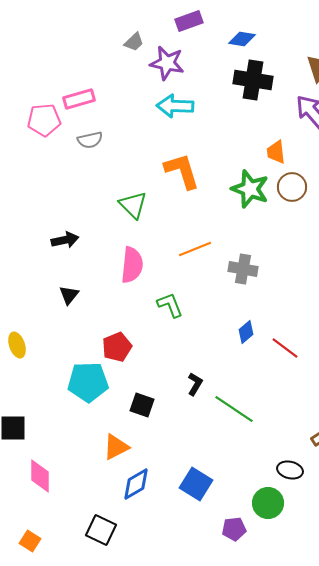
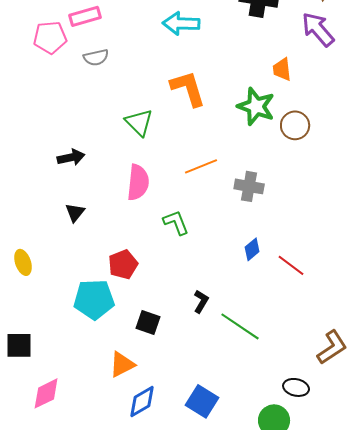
brown circle: (292, 187) -> (295, 125), moved
pink diamond: (40, 476) -> (46, 393), turned 64

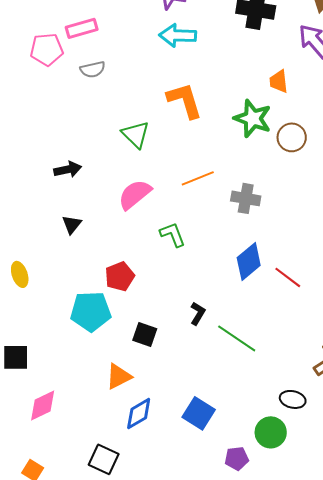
pink semicircle: (138, 182) -> (135, 194), turned -135
blue diamond: (252, 249) -> (249, 261), size x1.6

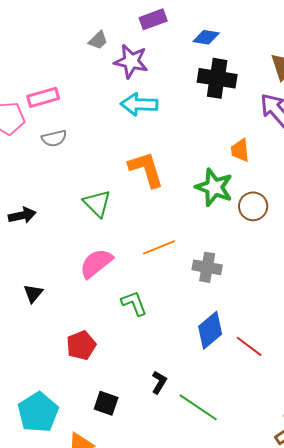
black arrow: (68, 169) -> (22, 215), moved
cyan pentagon: (91, 311) -> (38, 412), moved, turned -30

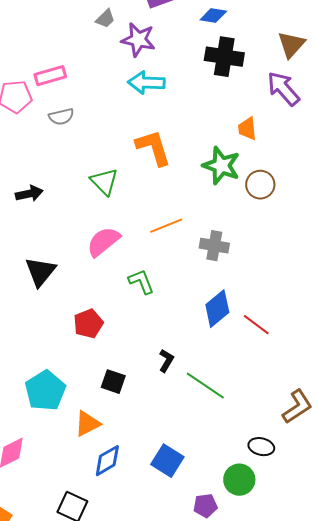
black triangle: (33, 293) -> (40, 272), size x1.6

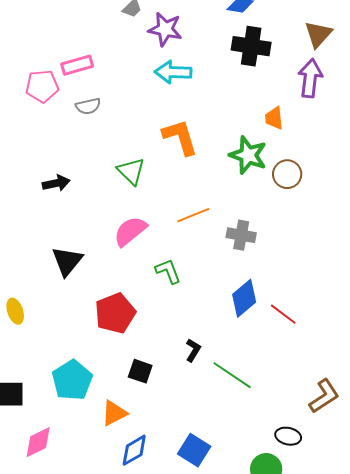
purple arrow: (283, 89) -> (310, 78), turned 48
red pentagon: (88, 324) -> (115, 313), size x1.4

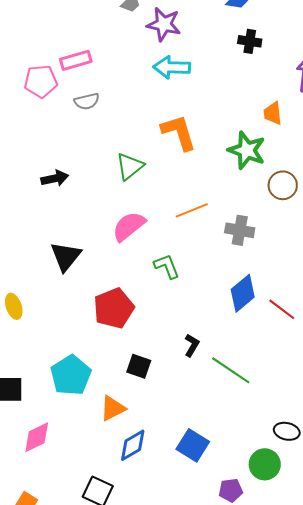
black cross: (251, 46) -> (250, 41), size x0.6
green triangle: (131, 171) -> (130, 166), turned 36
brown circle: (287, 174) -> (283, 185), moved

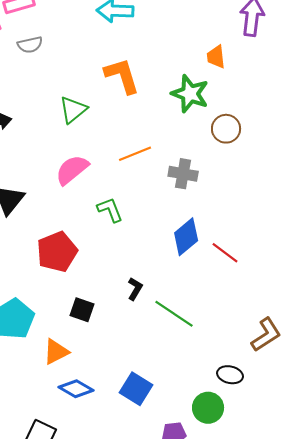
blue diamond: (133, 445) -> (76, 389), turned 60

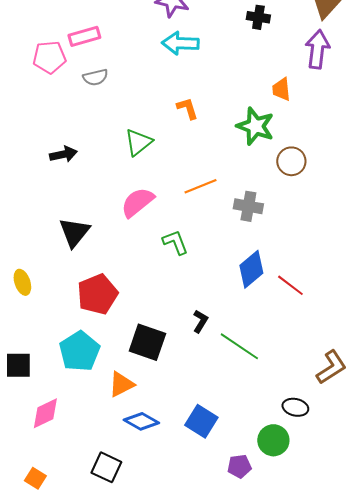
orange L-shape: (122, 76) -> (187, 108), size x0.6
red pentagon: (57, 252) -> (97, 294), moved
black square: (82, 310) -> (147, 342), size x1.5

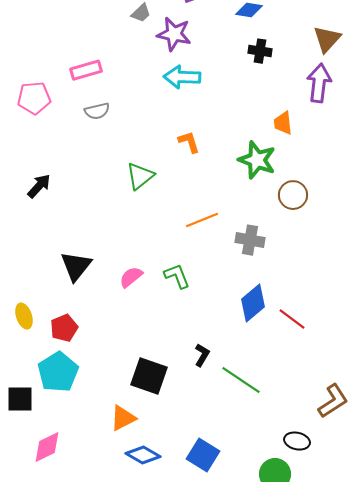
pink pentagon: (49, 57) -> (34, 98), moved
black arrow: (63, 154) -> (39, 186), moved, turned -36
pink semicircle: (137, 202) -> (131, 277), moved, size x0.7
red pentagon: (97, 294) -> (64, 328), moved, size x0.7
cyan pentagon: (79, 351) -> (58, 372), moved

